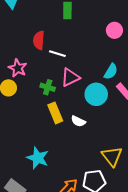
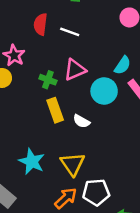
white line: (57, 54) -> (70, 32), moved
yellow triangle: (112, 156) -> (73, 164), moved

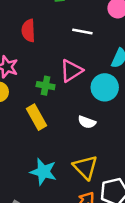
white line: (70, 32) -> (82, 31), moved
yellow rectangle: (55, 110) -> (37, 117), moved

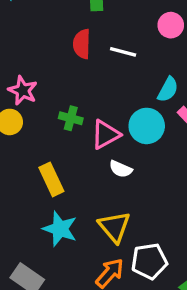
red semicircle: (28, 31) -> (82, 44), moved
pink triangle: (71, 71) -> (106, 134), moved
yellow rectangle: (37, 117) -> (51, 179), moved

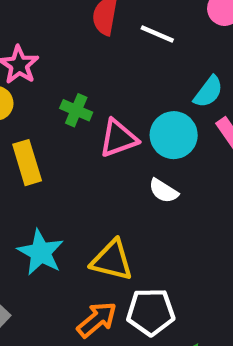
white semicircle: (121, 169) -> (164, 191), moved
yellow rectangle: (51, 179) -> (27, 163), moved
yellow triangle: (114, 227) -> (112, 260), turned -44

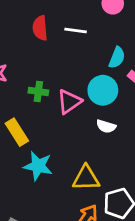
cyan star: (41, 252) -> (38, 166), moved

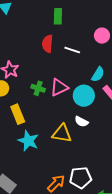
pink triangle: (69, 102) -> (59, 87), moved
yellow triangle: (86, 178) -> (62, 134), moved

